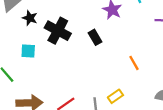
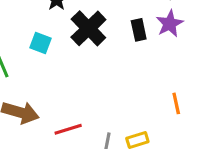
black rectangle: (95, 37) -> (139, 30), moved

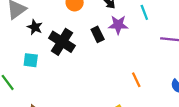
purple star: (170, 24) -> (118, 25), turned -30

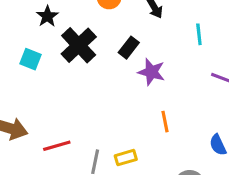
purple star: (118, 25) -> (151, 72), moved
black rectangle: (98, 34) -> (129, 48), turned 49

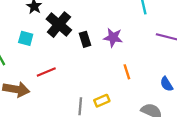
black rectangle: (129, 48) -> (85, 39), moved, turned -48
red line: (57, 146) -> (46, 72), moved

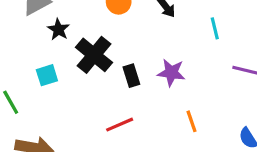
cyan square: (26, 38) -> (47, 75), turned -32
red line: (46, 72) -> (120, 125), moved

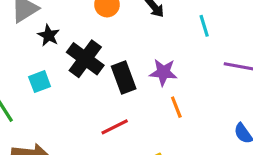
black rectangle: (131, 76) -> (124, 77), size x1.4
orange line: (192, 121) -> (176, 107), moved

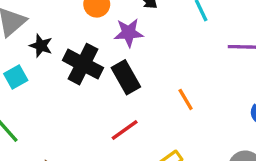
purple star: (163, 72) -> (129, 33), moved
cyan square: (40, 82) -> (16, 77), moved

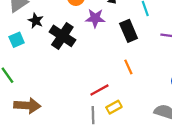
black rectangle: (126, 77) -> (129, 31), moved
red line: (125, 130) -> (99, 90), moved

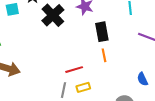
black rectangle: (129, 31) -> (102, 32), moved

